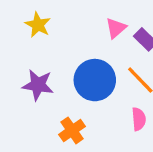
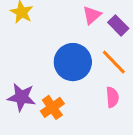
purple star: (38, 85) -> (22, 97), moved

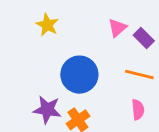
blue circle: (73, 62) -> (79, 75), moved
orange line: (114, 62) -> (139, 75), turned -32

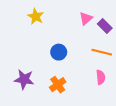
blue circle: (79, 75) -> (59, 52), size x0.6
purple star: (47, 110) -> (24, 79), moved

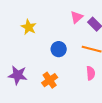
yellow star: (36, 16) -> (29, 27), moved
blue circle: (59, 52) -> (59, 49), moved

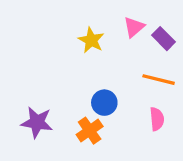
yellow star: (29, 27) -> (91, 40), moved
blue circle: (59, 49) -> (104, 103), moved

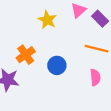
orange cross: (90, 131) -> (26, 55), moved

